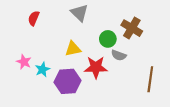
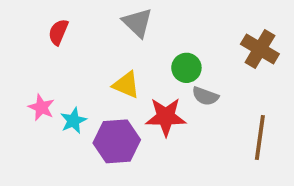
brown cross: (132, 28) -> (260, 49), moved
yellow triangle: (73, 49) -> (126, 85), turned 35

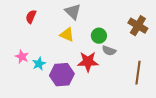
yellow triangle: (126, 85) -> (67, 35), moved

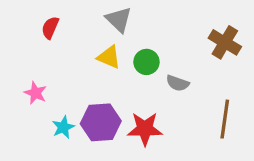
green circle: (99, 36) -> (146, 62), moved
red star: (88, 62) -> (145, 129), moved
cyan star: (39, 64) -> (63, 127), moved

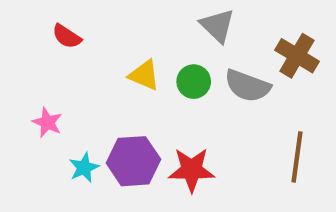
gray triangle: (119, 20) -> (217, 26), moved
red semicircle: (50, 28) -> (67, 36), turned -80
gray semicircle: (177, 83) -> (248, 86), moved, size x1.5

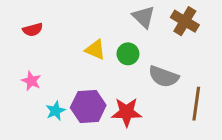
red semicircle: (67, 36) -> (33, 30), moved, turned -48
brown cross: (297, 56) -> (185, 21), moved
gray semicircle: (248, 86) -> (164, 77), moved

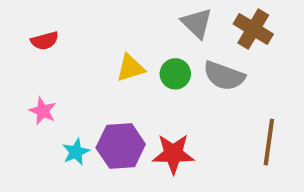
yellow triangle: (95, 50) -> (130, 68), turned -40
gray semicircle: (164, 77) -> (224, 76), moved

